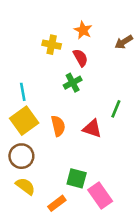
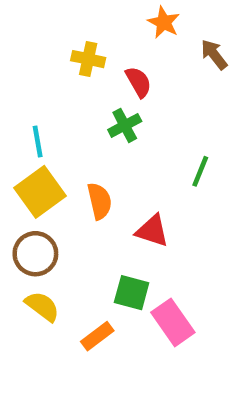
orange star: (83, 30) -> (164, 22), moved
brown arrow: (124, 42) -> (214, 54), turned 84
red triangle: (92, 129) -> (152, 231), moved

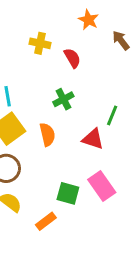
green cross: (125, 125) -> (63, 99), moved
red triangle: (152, 231) -> (93, 139), moved
pink rectangle: (173, 322) -> (102, 186), moved

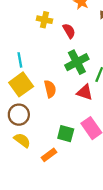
green cross: (63, 99) -> (77, 62), moved, size x1.5

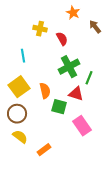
cyan line: (20, 60) -> (23, 56), moved
green square: (66, 134) -> (59, 107), moved

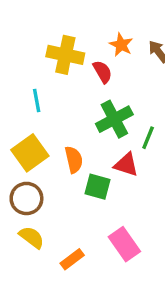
orange star: (73, 13) -> (121, 45), moved
yellow cross: (40, 29) -> (65, 55), size x1.5
pink rectangle: (82, 126) -> (124, 244), moved

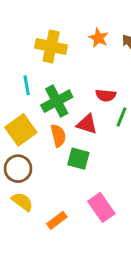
red semicircle: (103, 72) -> (106, 95), moved, turned 126
green cross: (114, 119) -> (57, 101), moved
red triangle: (126, 165) -> (87, 124), moved

